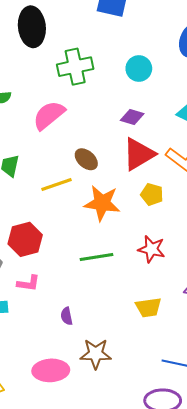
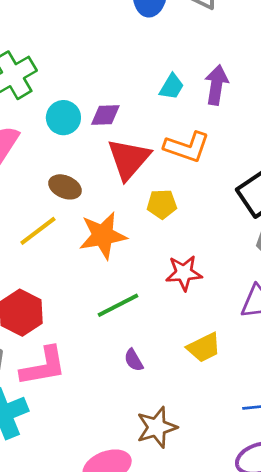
cyan circle: (139, 68) -> (63, 118), moved
pink L-shape: (28, 283) -> (43, 366), size x1.6
purple semicircle: (67, 316) -> (134, 360), moved

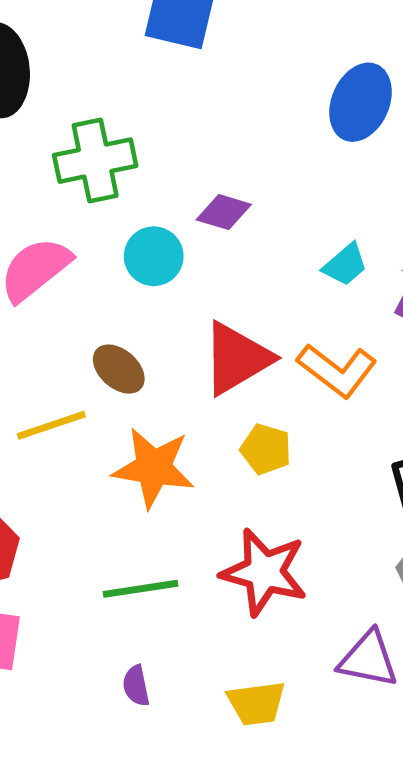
purple diamond: (105, 115) -> (224, 212), moved
red star: (184, 273) -> (264, 572), size x1.4

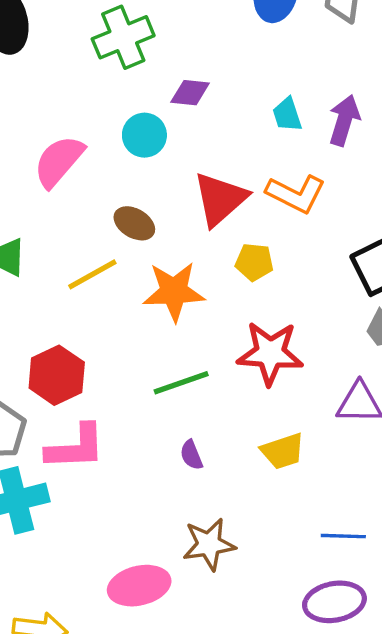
green cross: (95, 161) -> (123, 37), moved
cyan trapezoid: (345, 265) -> (287, 115), turned 123

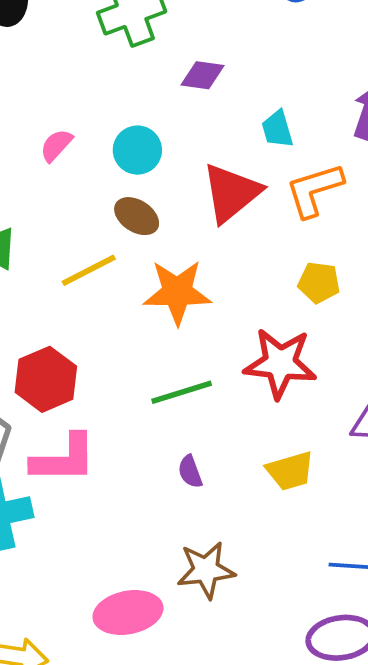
cyan trapezoid: (287, 115) -> (277, 129), moved
cyan circle: (144, 135) -> (137, 150), moved
pink semicircle: (59, 161) -> (56, 145), size x0.6
orange L-shape: (296, 194) -> (314, 190), turned 134
yellow pentagon: (254, 262) -> (319, 283), moved

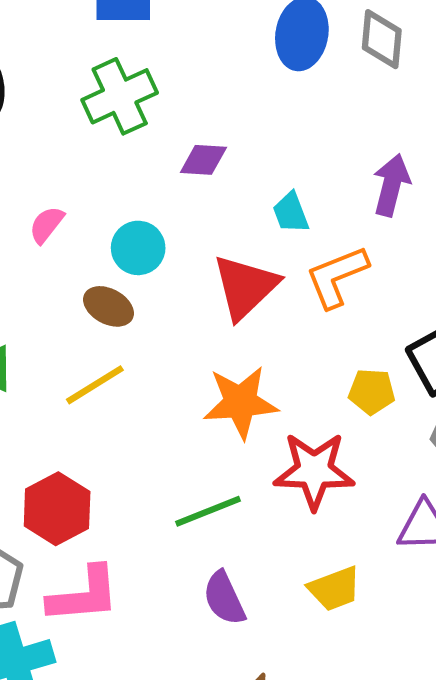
pink semicircle: (56, 145) -> (47, 225), moved
brown ellipse: (137, 216) -> (109, 306), moved
yellow pentagon: (319, 283) -> (372, 392), moved
orange star: (177, 292) -> (241, 402), moved
purple semicircle: (190, 472) -> (224, 598), size x1.5

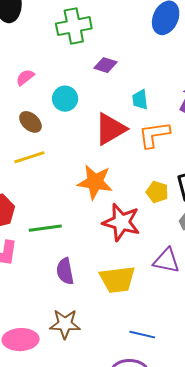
brown ellipse: (109, 306) -> (30, 122), moved
green line: (208, 511) -> (45, 228), moved
yellow trapezoid: (335, 589) -> (117, 279), size x1.4

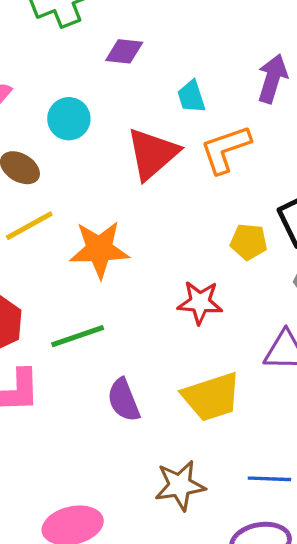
orange star: (95, 182) -> (99, 249), moved
red star: (121, 222) -> (200, 302), size x0.7
brown star: (65, 324) -> (180, 485), moved

